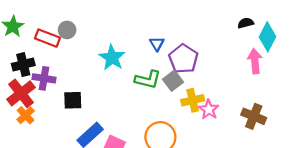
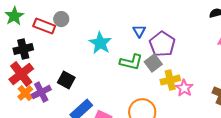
purple cross: (44, 78) -> (41, 92), moved, turned -36
black square: (73, 100) -> (66, 80), turned 30

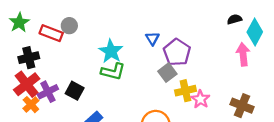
green L-shape: (131, 62) -> (113, 71), moved
purple cross: (41, 92) -> (48, 92), moved

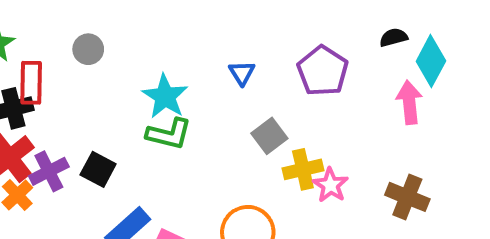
red rectangle: (51, 33) -> (31, 83), moved, turned 70
purple pentagon: (177, 52) -> (323, 71), moved

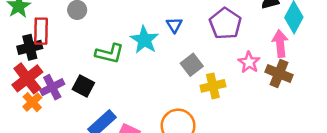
cyan star: (165, 96) -> (144, 40), moved
green L-shape: (169, 134) -> (110, 54), moved
pink star: (331, 185) -> (249, 62), moved
brown cross: (407, 197) -> (279, 73), moved

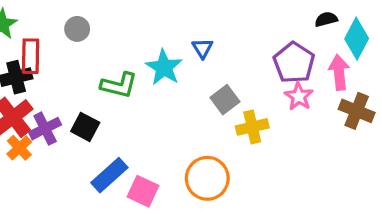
purple pentagon: (225, 24) -> (294, 63), moved
brown cross: (279, 73) -> (357, 111), moved

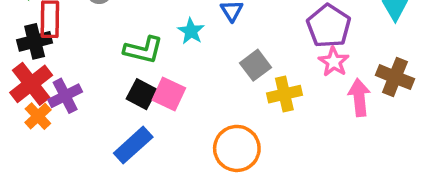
cyan star: (164, 67) -> (191, 31), size x0.7
pink arrow: (339, 72) -> (359, 97), moved
black square: (85, 127) -> (142, 94), moved
pink square: (143, 191) -> (169, 94), moved

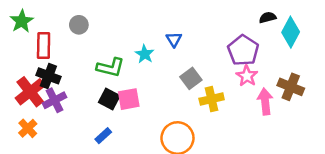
black cross: (35, 41) -> (48, 76), moved, turned 35
pink square: (169, 94) -> (129, 99), turned -35
orange cross: (38, 116) -> (28, 128), moved
blue rectangle: (133, 145) -> (103, 136), size x0.6

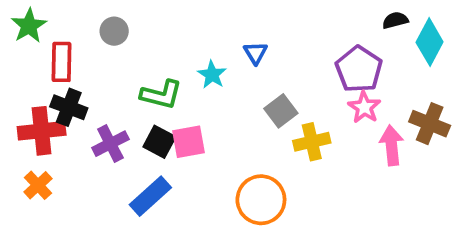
red cross: (30, 92) -> (42, 131), turned 32
purple cross: (55, 100) -> (110, 144), moved
blue rectangle: (103, 136) -> (150, 196), size x1.6

